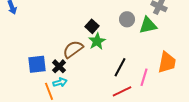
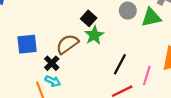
blue square: (37, 64) -> (27, 44), moved
cyan arrow: (60, 82) -> (53, 81), turned 40

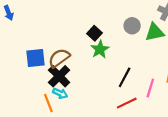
brown semicircle: (67, 44) -> (59, 58), moved
black cross: (52, 63) -> (59, 76), size x1.5

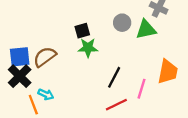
black square: (95, 33) -> (82, 31), turned 32
green star: (100, 49) -> (88, 48), turned 30
black cross: (59, 76) -> (20, 76), moved

